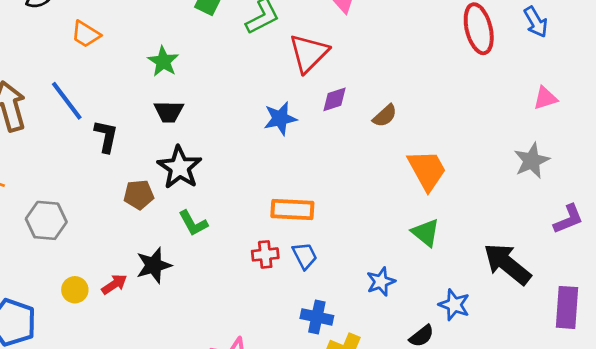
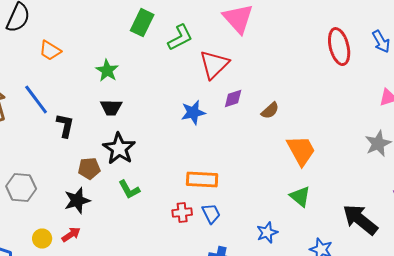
black star: (154, 265) -> (77, 201), moved

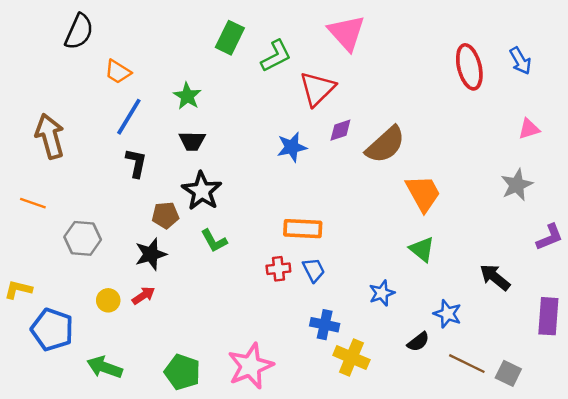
blue line: (36, 100) -> (129, 117), moved, turned 68
brown semicircle: (270, 111) -> (385, 145), size x1.8
black arrow: (360, 220) -> (495, 277), size x0.7

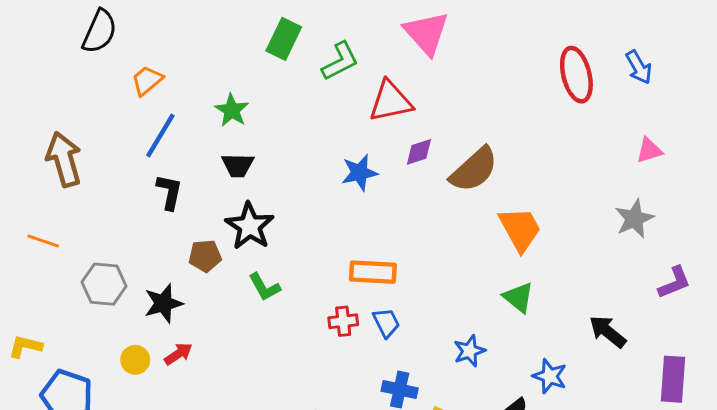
orange trapezoid: (118, 72) -> (147, 81), turned 108
red triangle: (317, 89) -> (391, 101), turned 33
black star: (151, 254) -> (163, 303), moved

